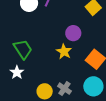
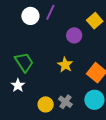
purple circle: (73, 33) -> (74, 35), moved

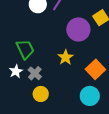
purple circle: (74, 35) -> (78, 29), size x1.5
gray cross: (65, 102) -> (35, 73), moved

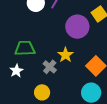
green trapezoid: (25, 49) -> (25, 48), turned -65
gray cross: (35, 73) -> (50, 67), moved

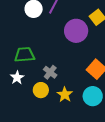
yellow star: (65, 55) -> (65, 95), moved
yellow circle: (42, 92) -> (41, 90), moved

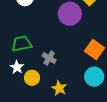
yellow circle: (41, 90) -> (32, 78), moved
yellow star: (65, 95) -> (59, 88), moved

